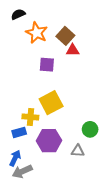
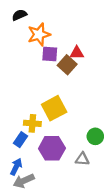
orange star: (37, 33) -> (39, 34), turned 30
brown square: (65, 36) -> (67, 65), moved
purple square: (47, 65) -> (50, 54), moved
blue rectangle: (19, 132) -> (20, 140), turned -40

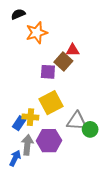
purple square: (50, 54) -> (48, 72), moved
blue rectangle: (20, 140) -> (19, 123), moved
gray triangle: (82, 159) -> (77, 121), moved, size x1.5
gray arrow: (24, 181) -> (27, 145), moved, turned 120

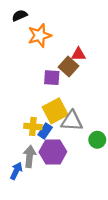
gray triangle: (77, 121) -> (72, 121), moved
blue rectangle: (19, 123) -> (45, 131), moved

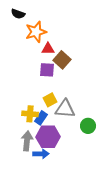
black semicircle: (20, 15) -> (18, 14), turned -136
red triangle: (78, 54) -> (48, 49), moved
yellow square: (55, 111) -> (50, 100), size x0.6
blue arrow: (16, 171) -> (41, 154), moved, turned 63

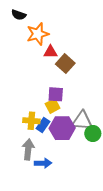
purple square: (47, 70) -> (56, 94), moved
gray triangle: (65, 109) -> (82, 121), moved
purple hexagon: (48, 137) -> (62, 128), moved

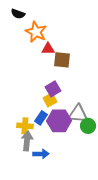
orange star: (38, 34) -> (36, 32), turned -30
brown square: (65, 64) -> (62, 60), turned -36
purple square: (56, 94) -> (53, 89), turned -35
yellow cross: (31, 121) -> (25, 126), moved

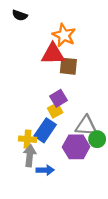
orange star: (36, 32) -> (64, 35), moved
red triangle: (48, 49) -> (53, 54), size x1.6
blue rectangle: (41, 118) -> (45, 130), size x1.5
purple hexagon: (59, 121) -> (76, 147), moved

